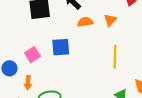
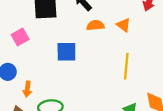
orange triangle: (110, 20) -> (123, 25), turned -40
pink square: (33, 55) -> (20, 37), moved

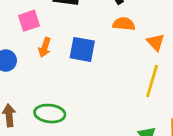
orange triangle: (123, 25) -> (156, 42), moved
orange arrow: (27, 89) -> (45, 47), moved

